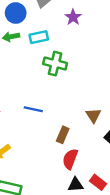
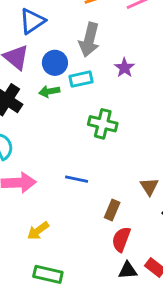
cyan rectangle: (39, 37) -> (81, 79), moved

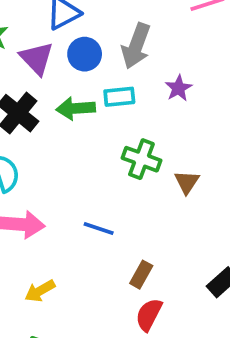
blue circle: (55, 63) -> (85, 54), moved
green arrow: (49, 91) -> (76, 108), size x1.4
brown triangle: (149, 187) -> (187, 182), moved

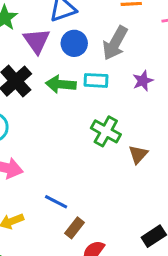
blue line: (99, 229) -> (56, 202), moved
brown rectangle: (141, 275) -> (74, 228), moved

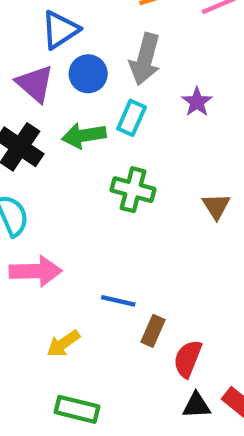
cyan rectangle: (96, 80) -> (132, 118), turned -55
green cross: (106, 131) -> (133, 190), moved

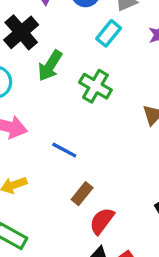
green arrow: (84, 136) -> (50, 66), moved, turned -64
blue line: (118, 301) -> (64, 150), moved

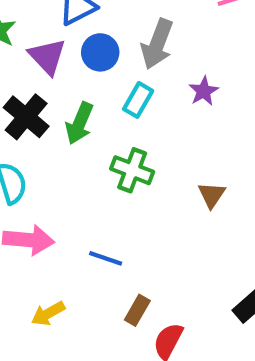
green arrow: (50, 66) -> (79, 123), moved

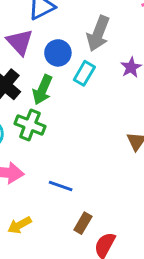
blue circle: (100, 52) -> (58, 53), moved
green cross: (132, 170) -> (30, 125), moved

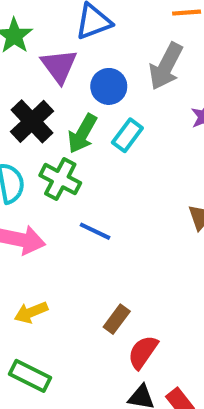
cyan rectangle: (84, 73) -> (127, 135), moved
blue line: (61, 186) -> (95, 231), moved

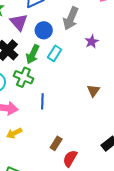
blue line: (95, 231) -> (42, 101), turned 70
yellow arrow: (31, 312) -> (14, 133), moved

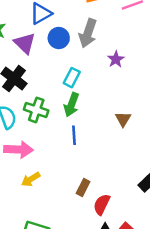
blue circle: (44, 30) -> (59, 38), moved
green arrow: (33, 54) -> (71, 105), moved
blue line: (42, 101) -> (74, 135), moved

